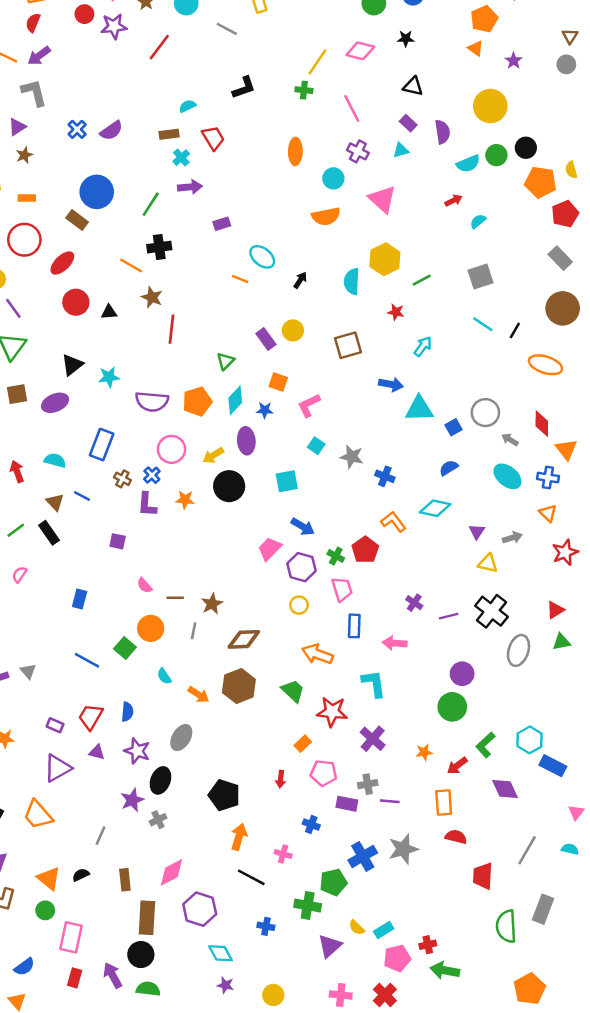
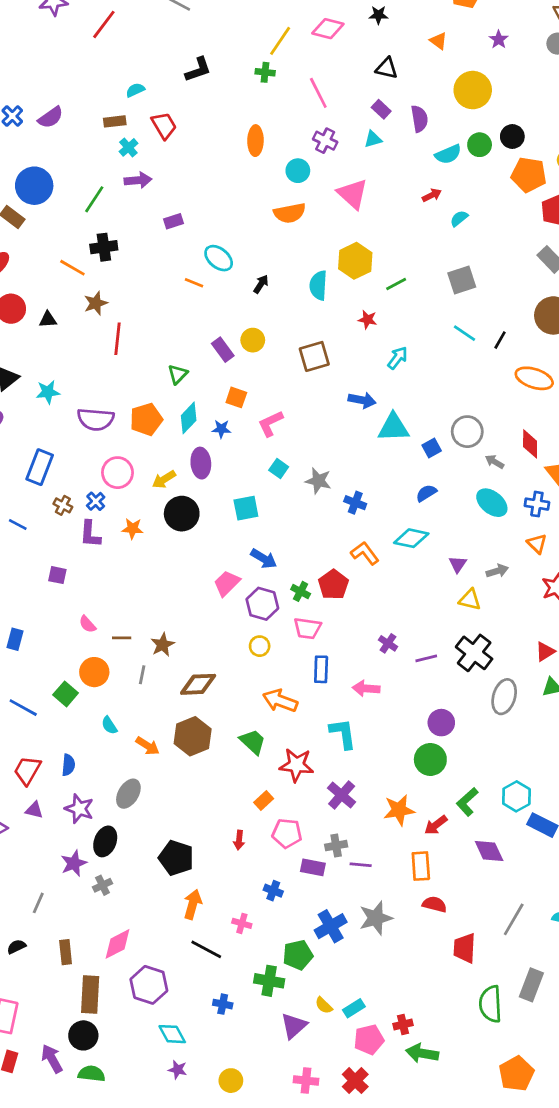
orange triangle: (476, 48) -> (439, 41), moved
brown star: (152, 297) -> (96, 303), turned 30
pink trapezoid: (342, 589) -> (307, 628), turned 115
orange star: (424, 752) -> (399, 810), size x1.6

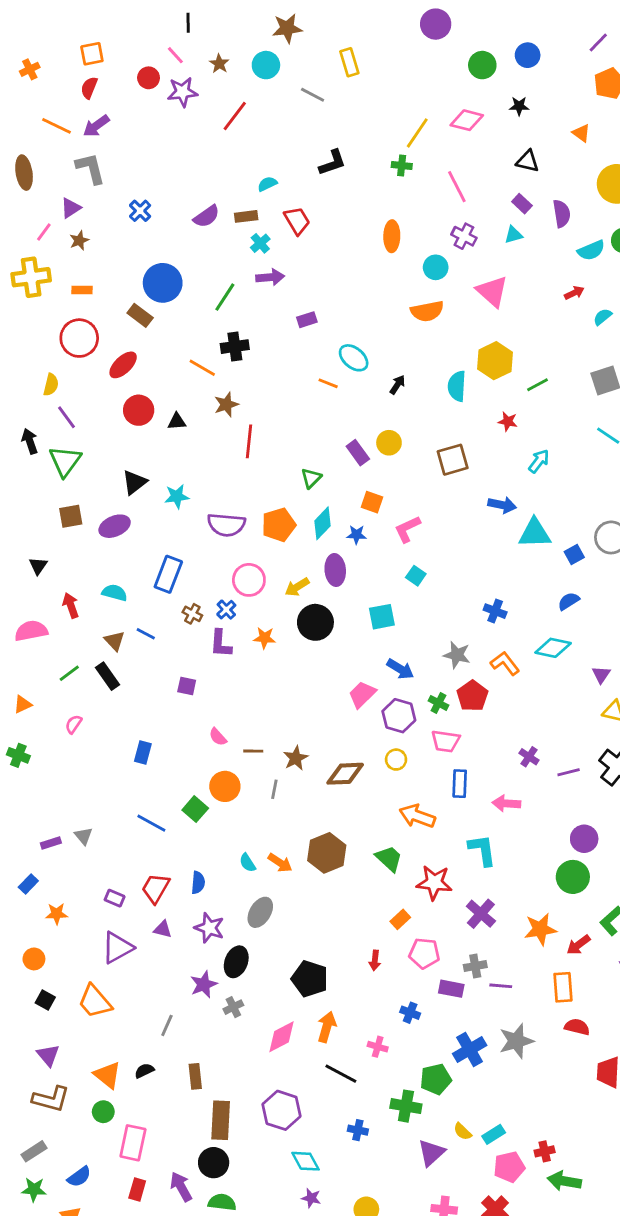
purple semicircle: (51, 117) -> (207, 216), moved
gray star: (318, 481) -> (457, 655), moved
brown diamond: (198, 684) -> (345, 774), moved
cyan semicircle: (109, 725) -> (248, 863), moved
pink diamond: (117, 944) -> (281, 1037), moved

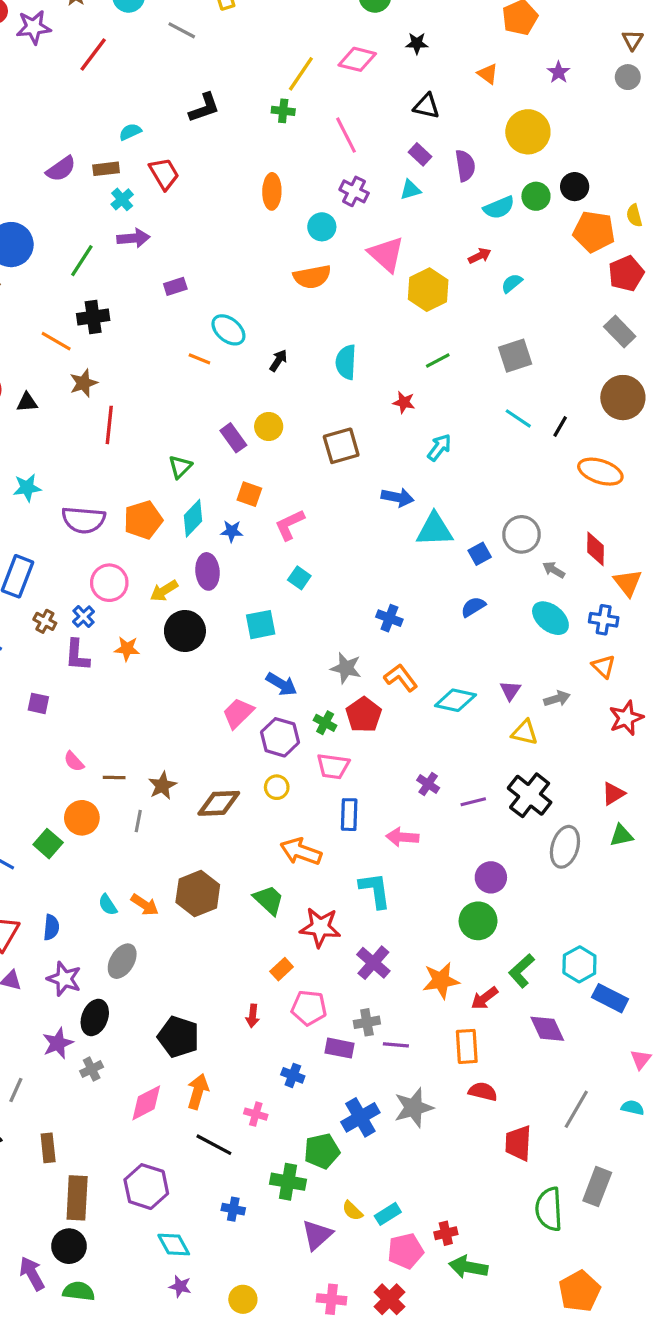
yellow hexagon: (495, 361) -> (428, 290), moved
cyan diamond: (553, 648) -> (455, 700), moved

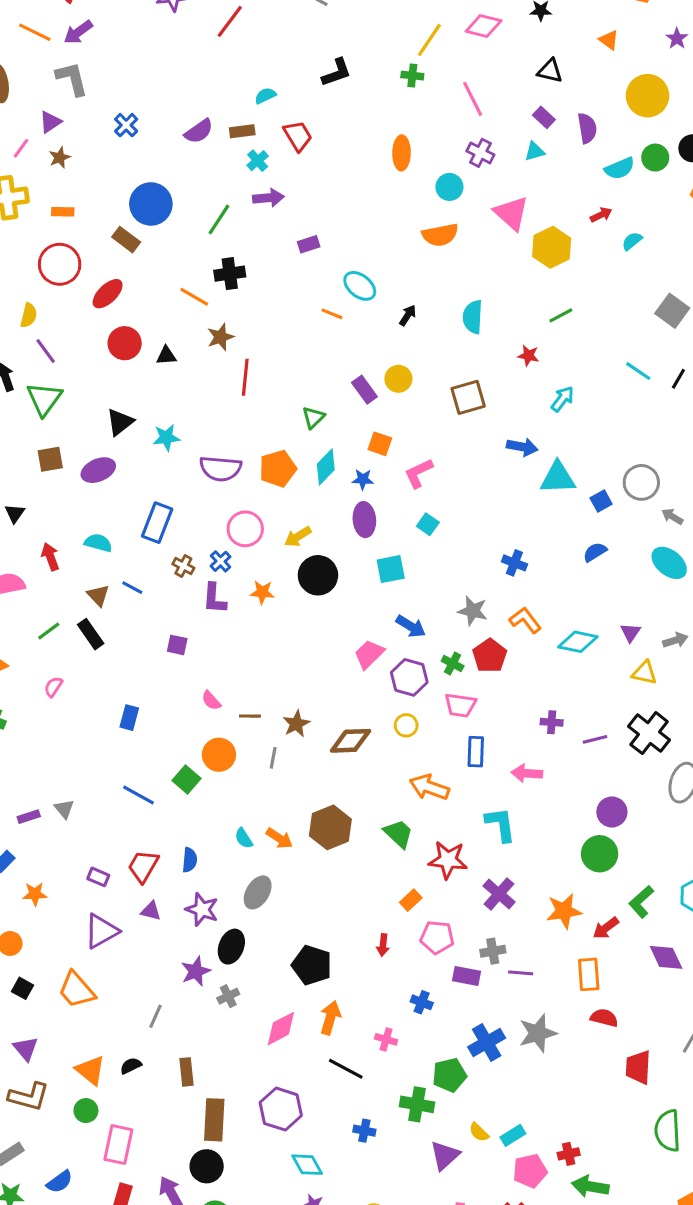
gray square: (515, 356) -> (672, 311), moved, turned -36
purple ellipse: (207, 571) -> (364, 520), moved
purple cross: (428, 784) -> (552, 722), turned -30

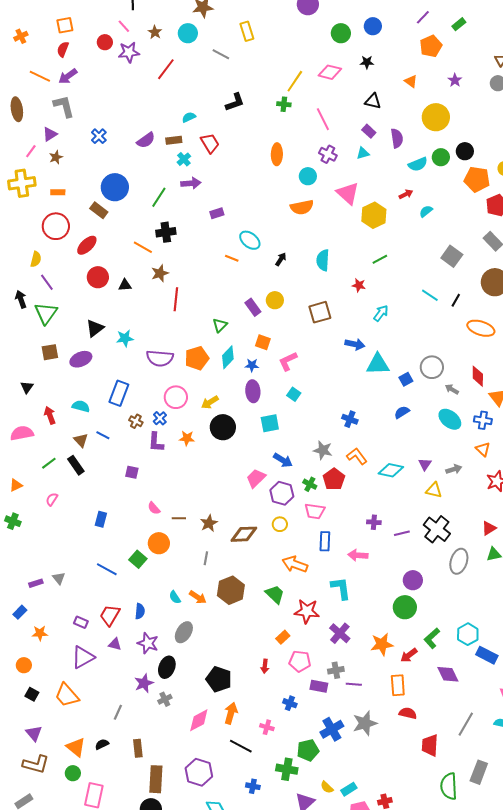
gray line: (273, 758) -> (206, 558), moved

